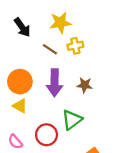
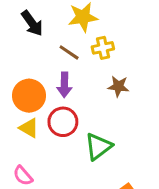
purple arrow: (55, 83) -> (64, 85), moved, size x0.7
brown star: (85, 85) -> (118, 86), moved
red circle: (46, 135) -> (63, 122), moved

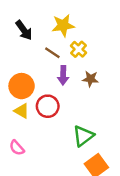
yellow cross: (103, 48) -> (79, 49), turned -35
purple arrow: (64, 85) -> (63, 75), moved
green triangle: (98, 146) -> (83, 136), moved

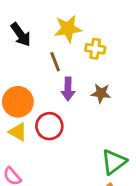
yellow cross: (79, 49) -> (95, 49), moved, turned -35
brown line: (52, 53) -> (55, 62), turned 35
green triangle: (83, 136) -> (114, 162), moved

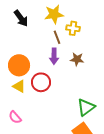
brown line: (55, 62) -> (57, 37), moved

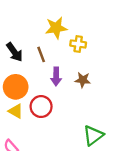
black arrow: (21, 18) -> (14, 52), moved
brown line: (57, 37) -> (41, 54), moved

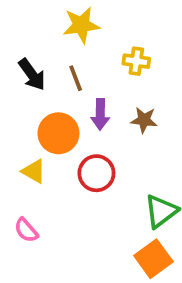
yellow star: (56, 28) -> (81, 25), moved
orange circle: (16, 87) -> (58, 133), moved
red circle: (41, 107) -> (96, 173), moved

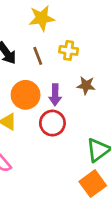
yellow cross: (136, 61) -> (69, 50), moved
purple arrow: (100, 114) -> (55, 95), moved

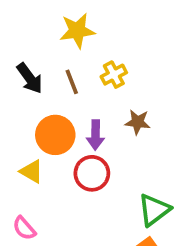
yellow cross: (69, 50) -> (114, 75), turned -36

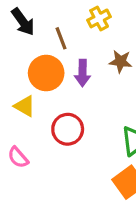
brown line: (72, 82) -> (61, 38), moved
red circle: (92, 173) -> (68, 129), moved

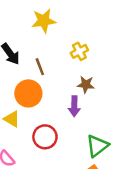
yellow cross: (99, 18) -> (79, 51), moved
purple arrow: (83, 73) -> (74, 106), moved

